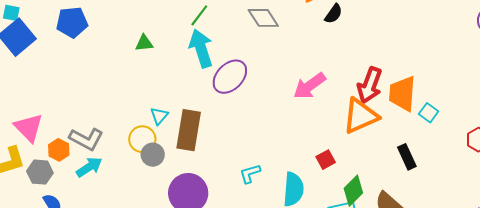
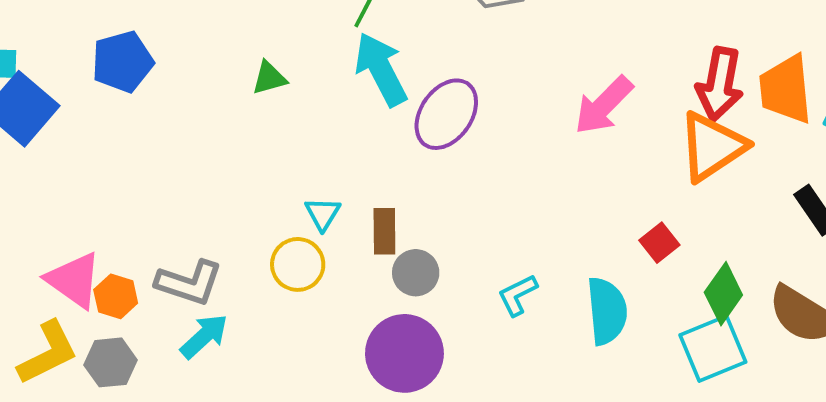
brown rectangle: (189, 130) -> (384, 231), size x0.6
orange hexagon: (59, 150) -> (116, 296), moved
gray circle: (153, 155) -> (416, 273), moved

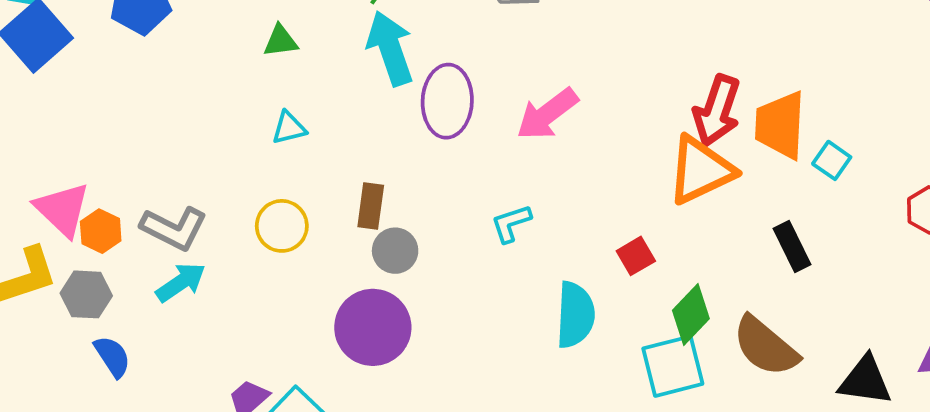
pink arrow: (604, 105) -> (547, 114), moved
purple ellipse: (446, 114) -> (447, 101), turned -40
cyan triangle: (323, 214) -> (289, 128), moved, turned 36
cyan L-shape: (518, 295) -> (511, 223), moved

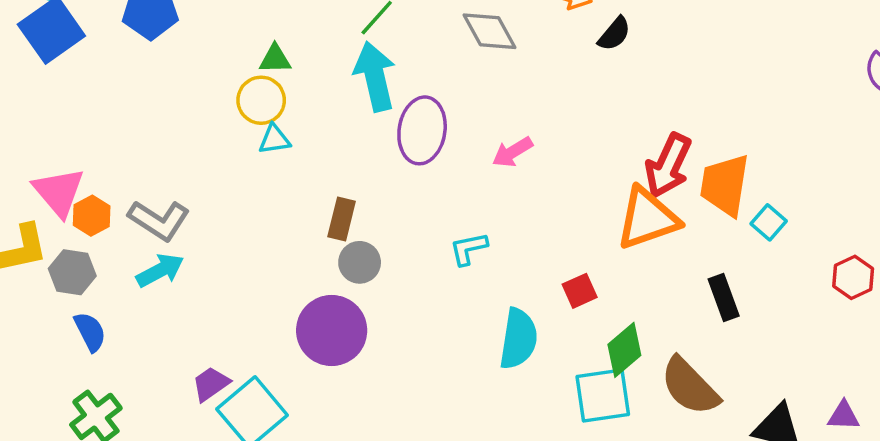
pink arrow: (547, 114) -> (512, 152), size x0.7
yellow circle: (282, 226) -> (261, 100), moved

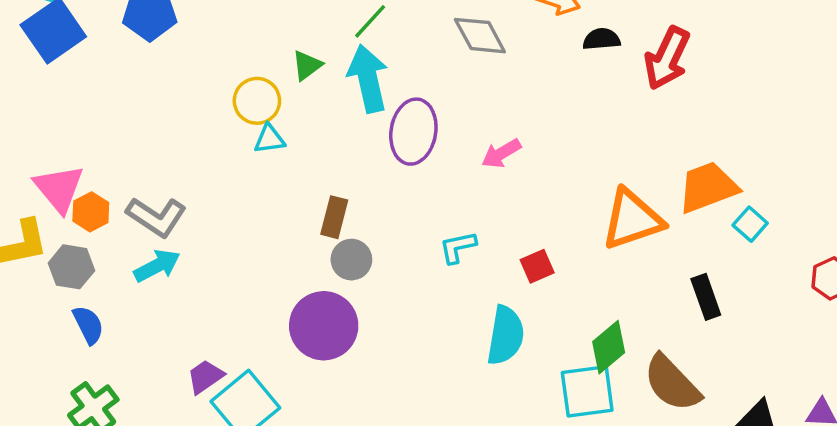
black semicircle: (614, 34) -> (602, 39), turned -135
green triangle: (275, 59) -> (307, 65), moved, turned -36
red arrow: (668, 166) -> (667, 58), moved
orange trapezoid: (725, 185) -> (708, 187), turned 60
red square: (580, 291) -> (537, 266), moved

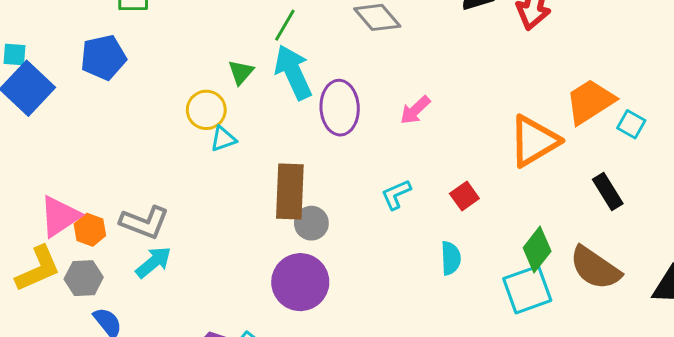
pink triangle: (59, 188) -> (60, 216), turned 48
brown rectangle: (334, 217) -> (290, 192), size x1.6
cyan semicircle: (506, 335) -> (451, 258), size x0.7

